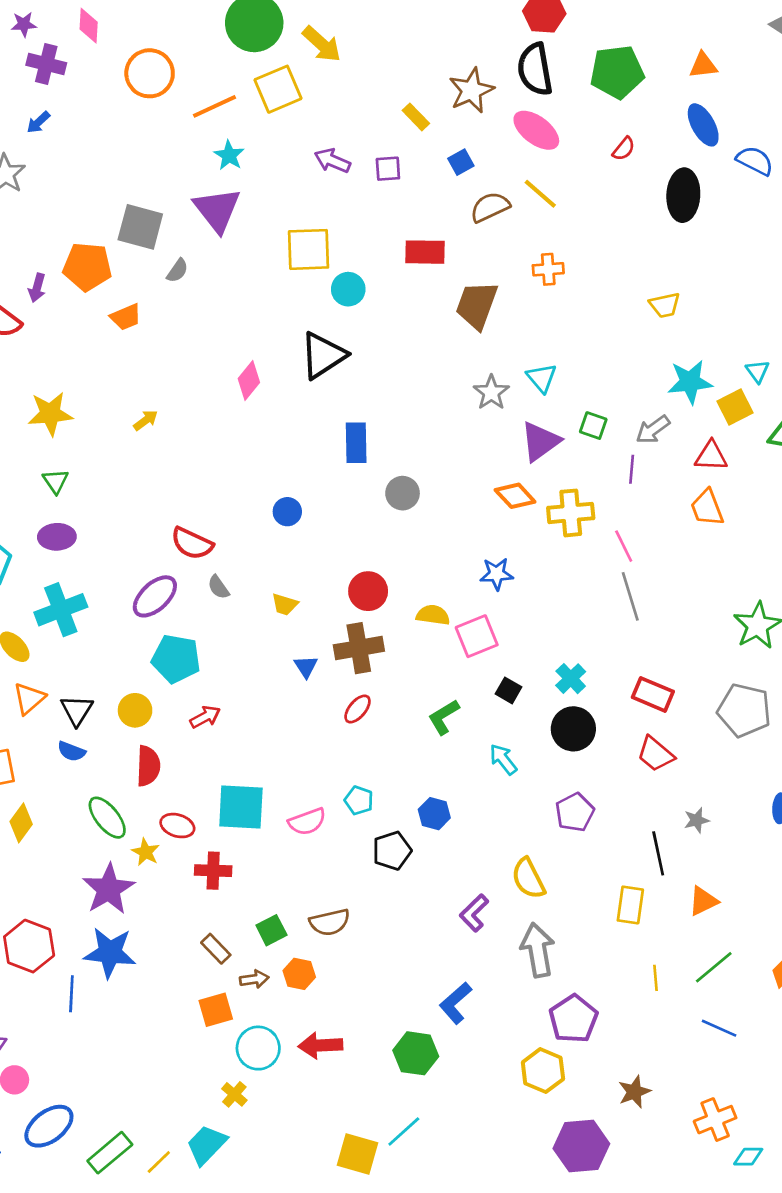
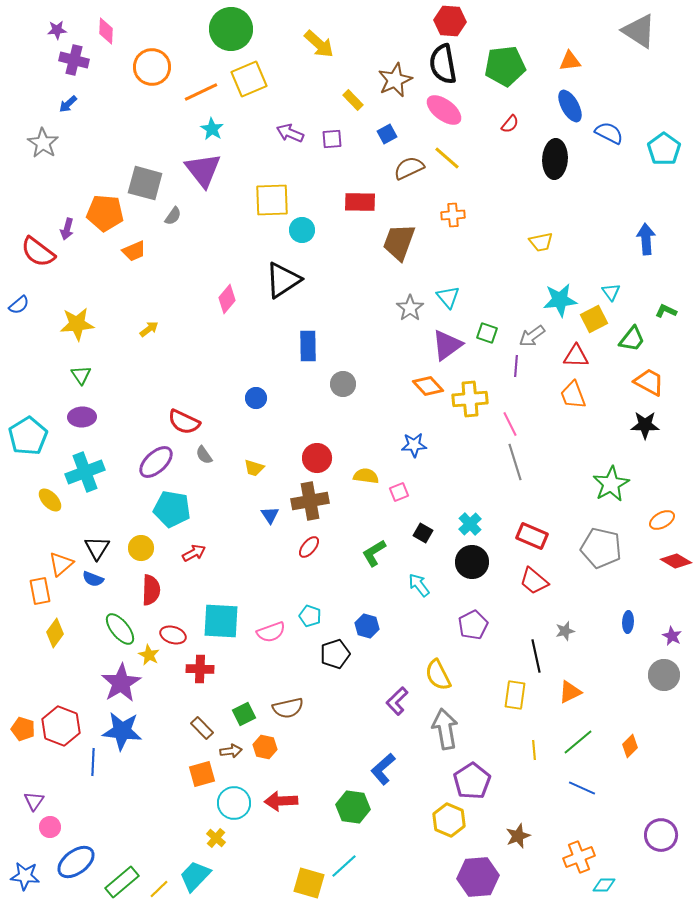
yellow arrow: (322, 44) -> (319, 44), moved
pink square: (477, 636) -> (399, 492), size x0.6
orange triangle: (29, 698) -> (61, 564), moved

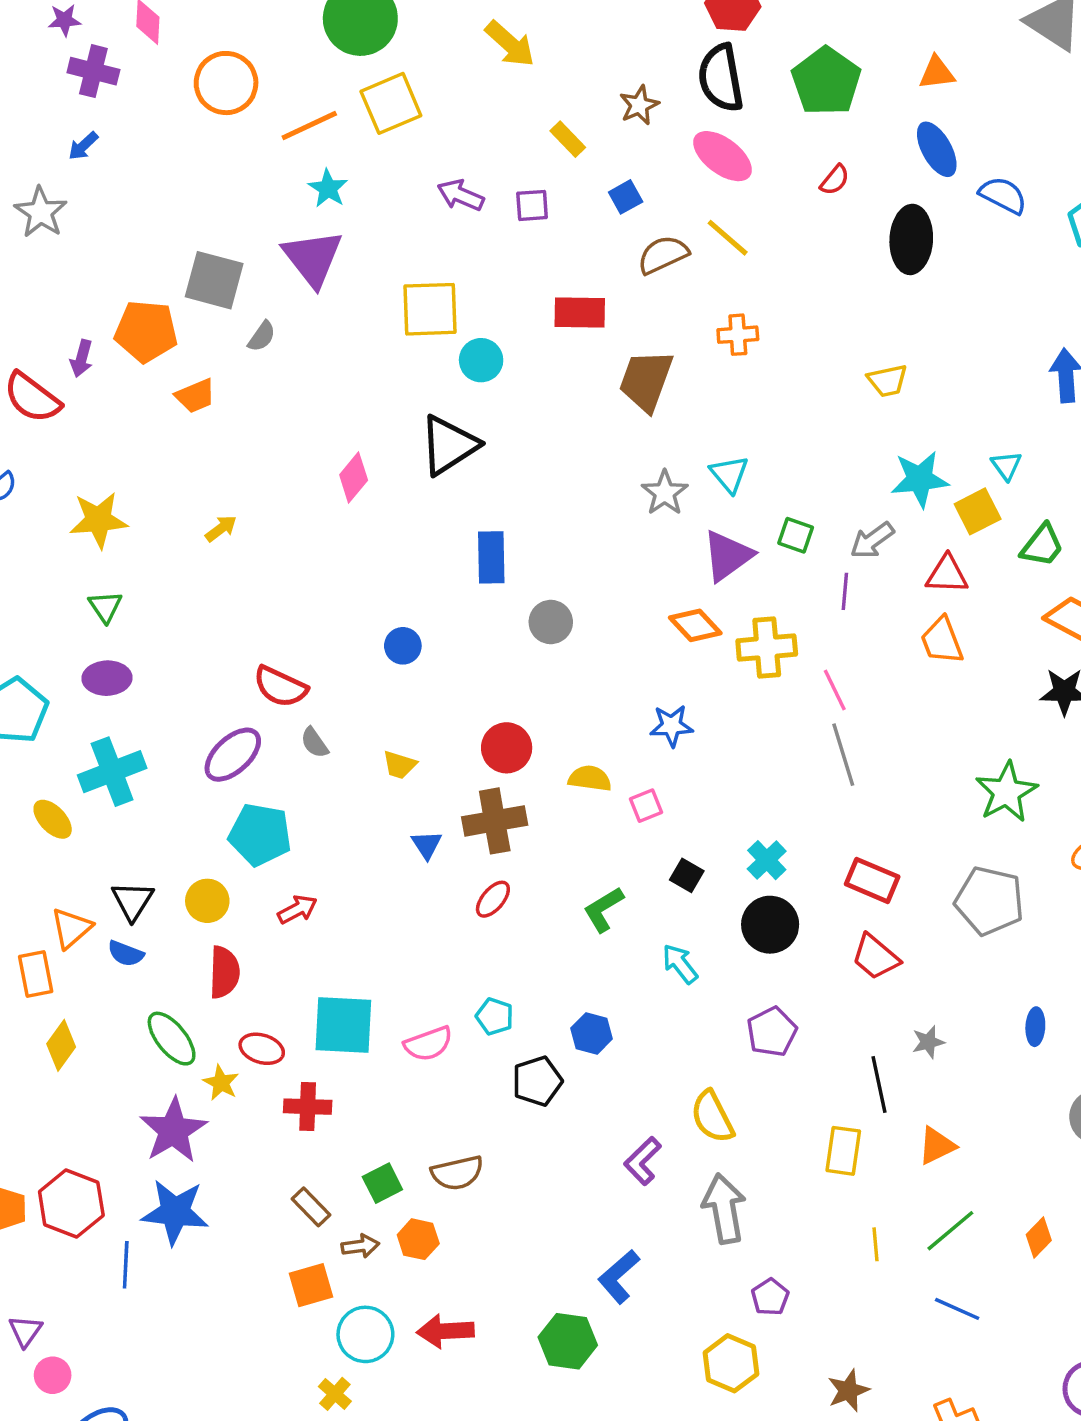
green pentagon: (505, 66) -> (826, 81), turned -30
brown star: (395, 80) -> (639, 105), size x0.7
purple pentagon: (472, 781) -> (770, 1297), size x0.6

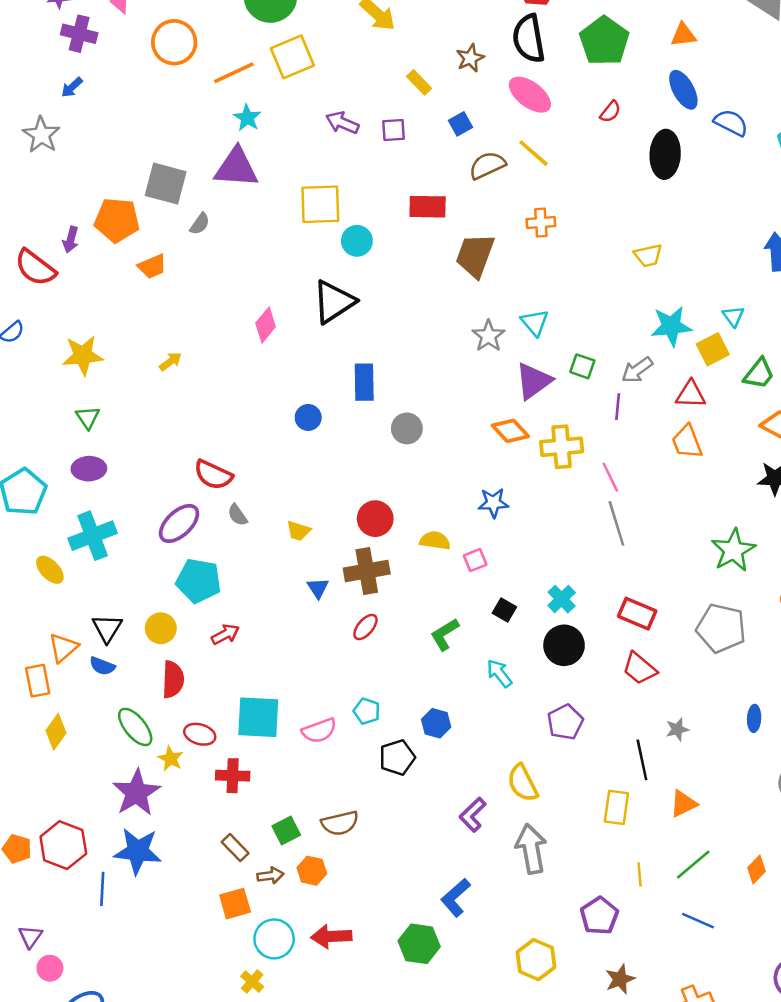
purple triangle: (313, 258) -> (236, 168), turned -48
blue circle: (403, 646) -> (308, 417), moved
purple pentagon: (770, 1297) -> (599, 916), moved, size x1.4

